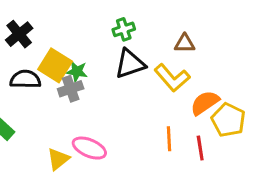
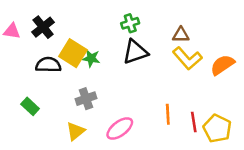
yellow L-shape: (172, 78) -> (187, 58), moved
gray cross: (71, 89) -> (86, 99), moved
orange semicircle: (205, 103) -> (222, 65), moved
yellow pentagon: (228, 120) -> (217, 129), moved
pink ellipse: (89, 148) -> (120, 129), moved, turned -60

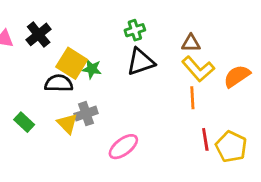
black semicircle: (48, 65) -> (59, 83), moved
orange line: (168, 114) -> (192, 98), moved
yellow triangle: (76, 131) -> (67, 124), moved, turned -36

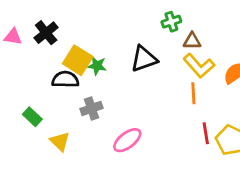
green cross: (135, 30) -> (171, 22), moved
yellow triangle: (67, 124) -> (60, 141), moved

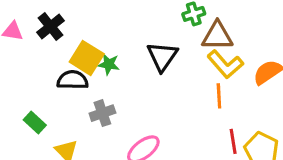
brown triangle: (192, 41) -> (217, 36), size x1.5
black triangle: (144, 59) -> (162, 56), turned -36

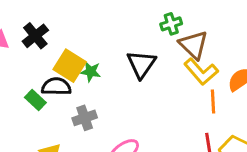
brown triangle: (217, 36) -> (194, 45), turned 44
orange line: (219, 96) -> (213, 101), moved
green rectangle: (35, 123) -> (35, 100), moved

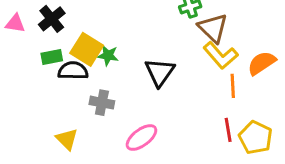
black triangle: (141, 64) -> (160, 72), moved
green rectangle: (35, 100) -> (52, 57), moved, turned -54
gray cross: (85, 118) -> (102, 103), turned 30

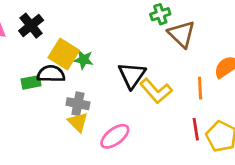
yellow L-shape: (221, 55) -> (156, 91), moved
green rectangle: (52, 57) -> (31, 82), moved
yellow triangle: (67, 139) -> (78, 122), moved

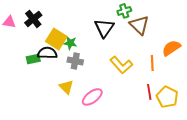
black triangle: (132, 75) -> (104, 28), moved
gray cross: (78, 104) -> (75, 61), moved

